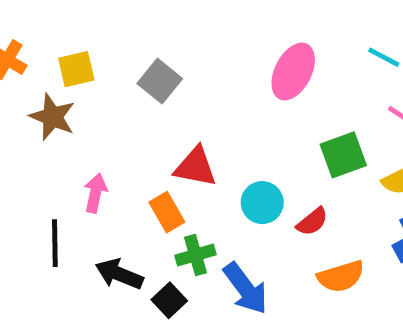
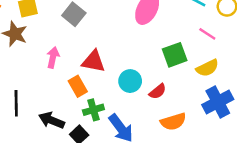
pink arrow: (95, 193) -> (53, 57), moved

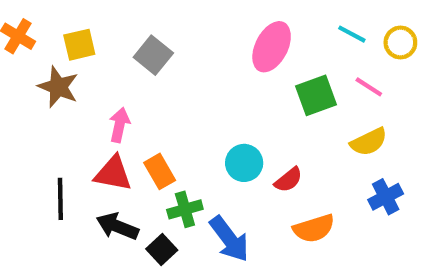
green square: (175, 55) -> (316, 95), moved
red triangle: (93, 61) -> (113, 173), moved
blue cross: (218, 102) -> (386, 197), size x0.7

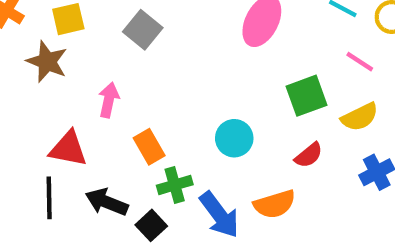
green square: (316, 95) -> (307, 96), moved
red triangle: (113, 173) -> (68, 149), moved
red semicircle: (288, 180) -> (309, 155), moved
black line: (60, 199) -> (49, 198), moved
orange semicircle: (314, 228) -> (275, 204), moved

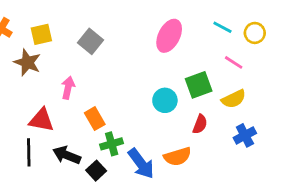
cyan circle: (234, 138) -> (165, 100), moved
red semicircle: (309, 155) -> (200, 124), turned -30

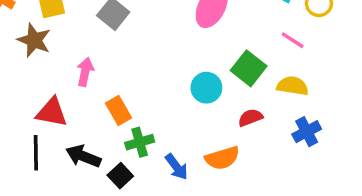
green square: (199, 85) -> (249, 68), turned -32
yellow semicircle: (234, 99) -> (293, 86), turned -145
red semicircle: (200, 124) -> (250, 118), turned -132
blue arrow: (141, 164) -> (177, 167), size x0.7

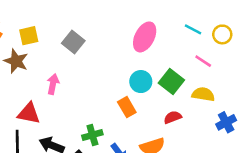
cyan circle: (206, 88) -> (141, 82), moved
orange rectangle: (119, 111) -> (127, 107), moved
blue cross: (307, 132) -> (226, 122), moved

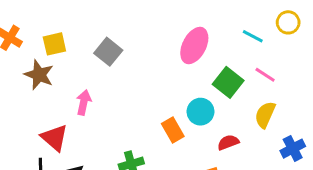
yellow circle: (222, 34) -> (288, 22), moved
cyan circle: (141, 82) -> (200, 112), moved
green square: (171, 82) -> (228, 82), moved
yellow semicircle: (203, 94) -> (265, 115), turned -75
red triangle: (29, 113) -> (54, 138), turned 30

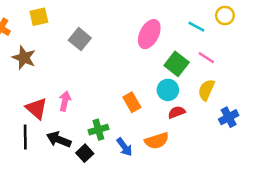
yellow square: (54, 44) -> (39, 17), moved
pink arrow: (84, 102) -> (65, 101), moved
cyan circle: (200, 112) -> (168, 90), moved

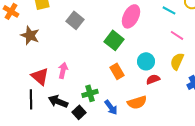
green square: (177, 64) -> (114, 40), moved

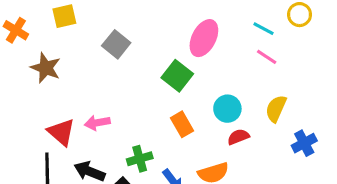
pink line: (177, 35) -> (267, 57), moved
pink arrow: (63, 70) -> (97, 123), turned -112

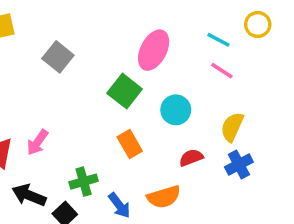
cyan circle: (227, 109) -> (176, 110), moved
pink arrow: (97, 123) -> (37, 142), turned -45
blue cross: (304, 143) -> (239, 164), moved

